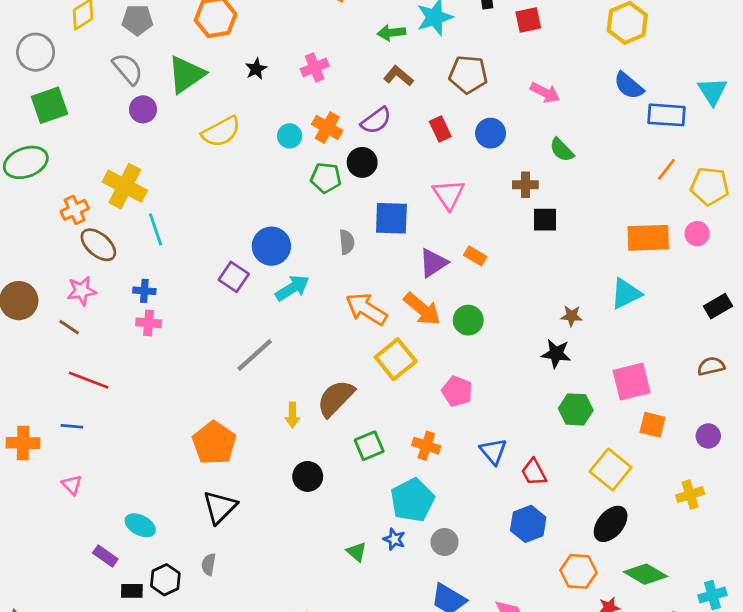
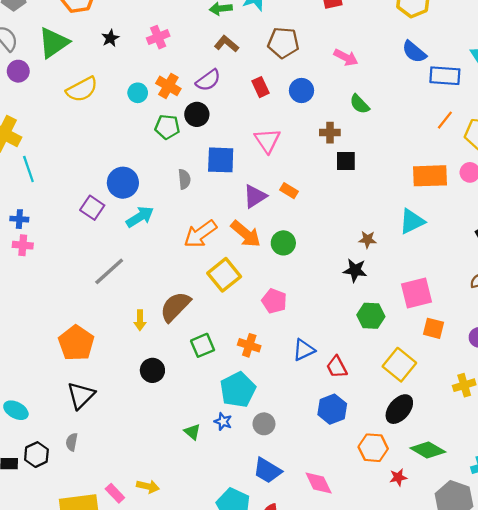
orange arrow: (366, 309) -> (200, 234), turned -68
blue triangle: (493, 451) -> (304, 350), turned 45

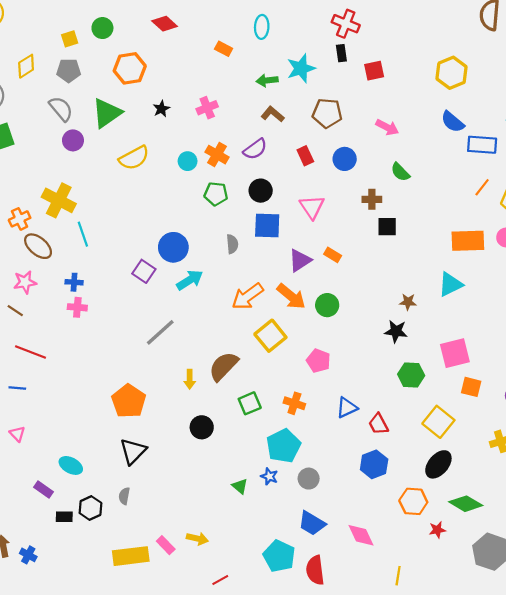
black circle: (197, 114) -> (261, 191), moved

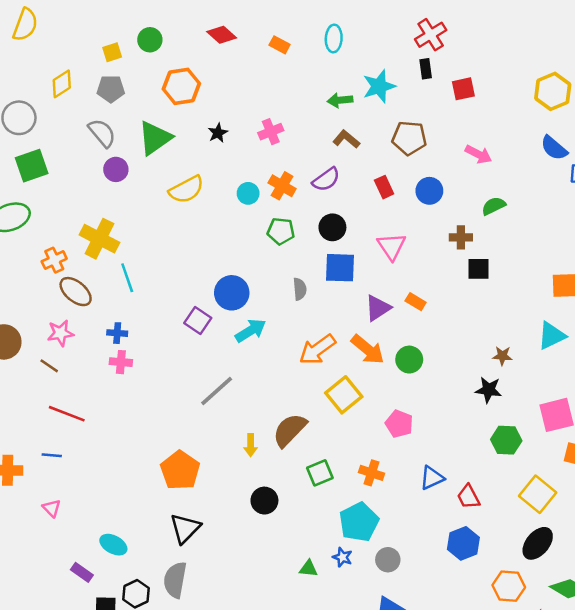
red cross: (346, 24) -> (431, 35), turned 36
orange rectangle: (224, 49) -> (280, 45), moved
green semicircle: (400, 172) -> (494, 206), turned 108
green triangle: (240, 486) -> (309, 569), turned -35
gray semicircle: (124, 496) -> (175, 580), size x1.8

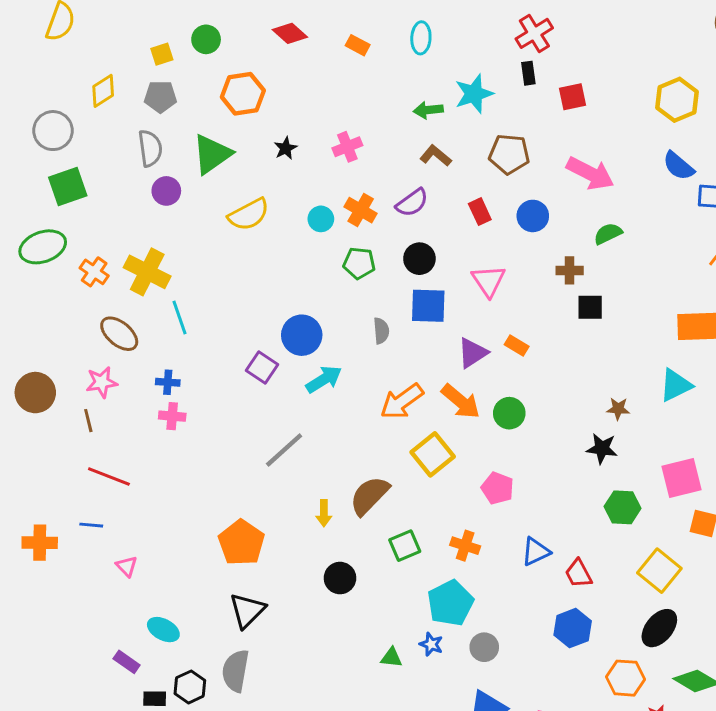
gray semicircle: (102, 133) -> (150, 148), turned 32
pink arrow: (478, 154) -> (590, 173), size x1.5
orange cross: (54, 260) -> (94, 272), moved, turned -30
brown line: (49, 366) -> (88, 421), turned 42
pink triangle: (52, 508) -> (127, 566), moved

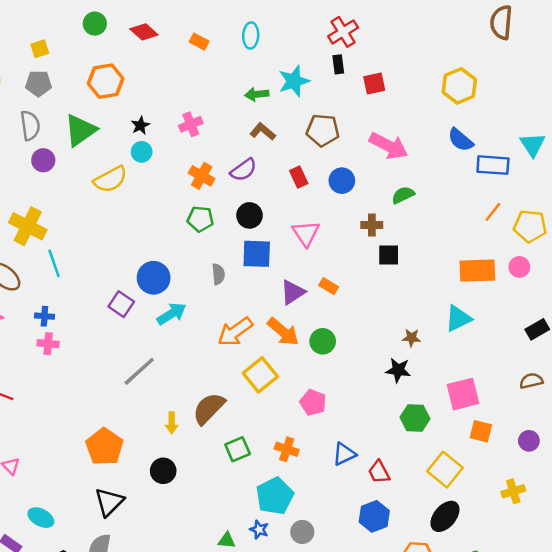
green circle: (206, 39) -> (95, 24), moved
cyan circle: (321, 219) -> (142, 152), moved
black circle: (340, 578) -> (163, 471), moved

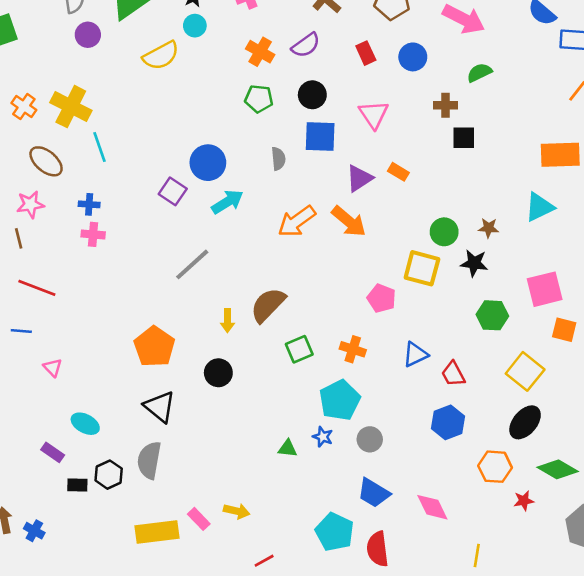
green circle: (323, 341) -> (444, 232), moved
yellow square: (260, 375) -> (422, 268), moved, turned -36
black triangle: (109, 502) -> (160, 407), turned -36

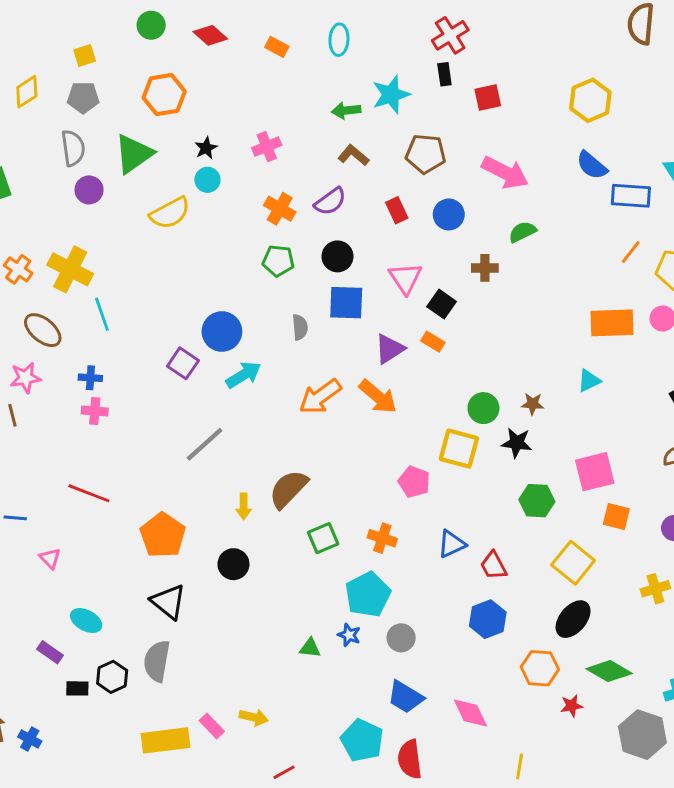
black square: (464, 138) -> (442, 304), moved, turned 35
cyan triangle: (539, 207) -> (589, 381), size x0.7
red line: (37, 288) -> (89, 493), moved

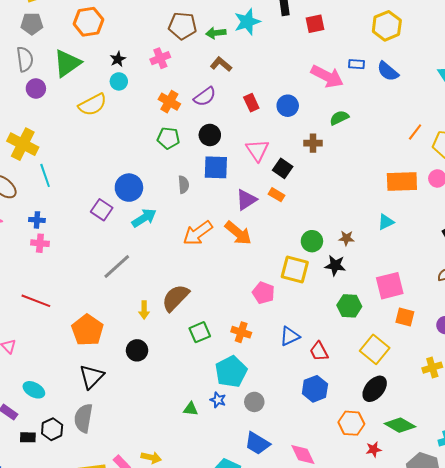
brown pentagon: (426, 154) -> (183, 26), moved
blue rectangle: (631, 196) -> (356, 64), moved, size x0.6
black triangle: (168, 602) -> (92, 377), turned 36

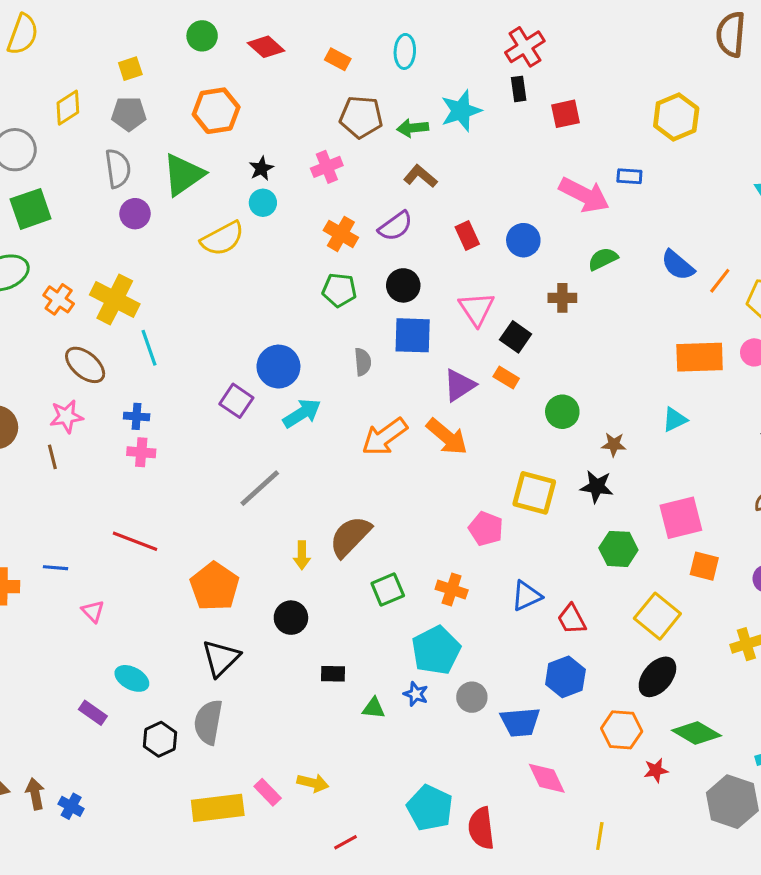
blue semicircle: (388, 71) -> (678, 265), moved
green circle: (312, 241) -> (562, 412), moved
black rectangle: (28, 437) -> (333, 674), moved
blue trapezoid: (257, 443) -> (520, 722), moved, turned -36

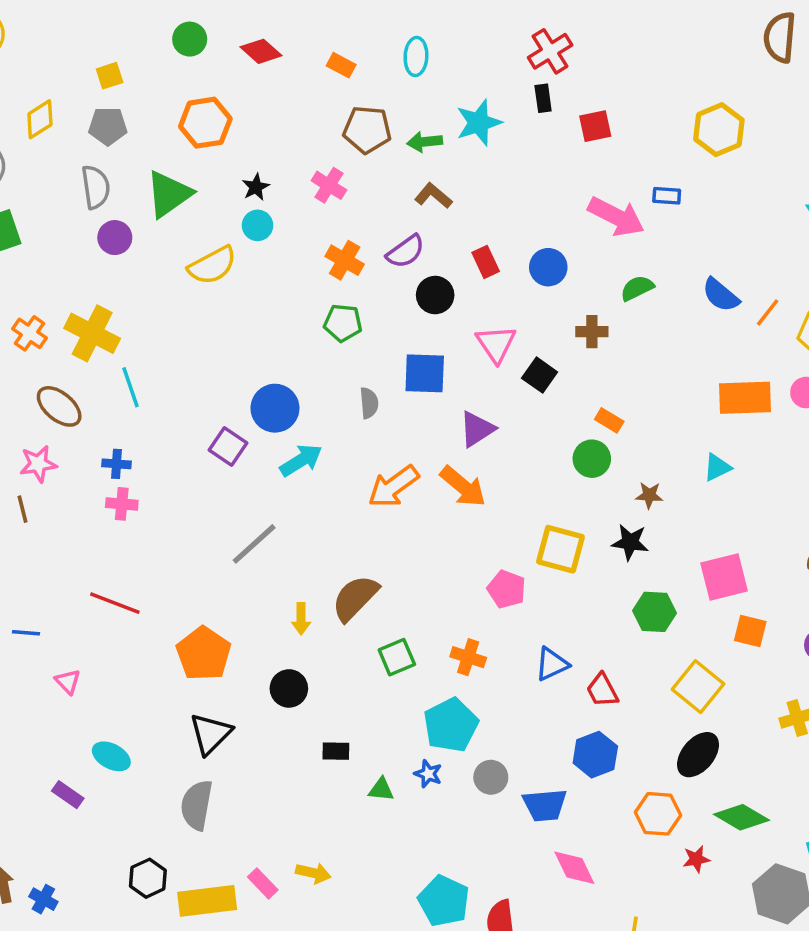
pink cross: (327, 167) -> (329, 185), turned -36
black circle: (403, 285) -> (435, 295), moved
orange rectangle: (506, 377) -> (609, 420), moved
black hexagon: (160, 739) -> (148, 878), moved

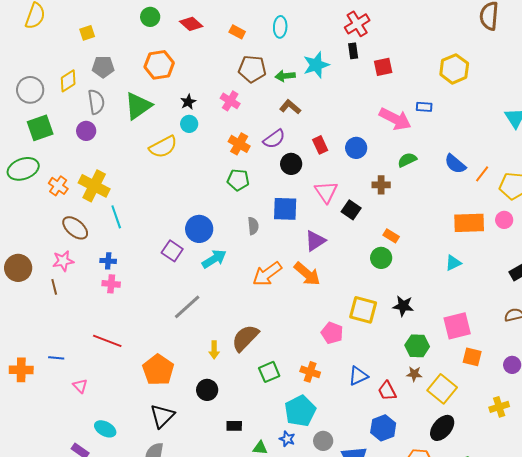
yellow square: (110, 76) -> (87, 33), moved
yellow diamond: (40, 119) -> (68, 81), moved
purple circle: (115, 238) -> (86, 131), moved
brown star: (649, 495) -> (414, 374), moved

